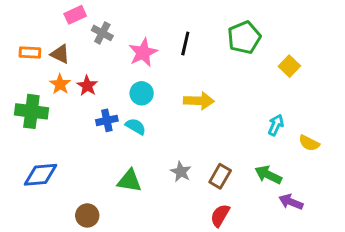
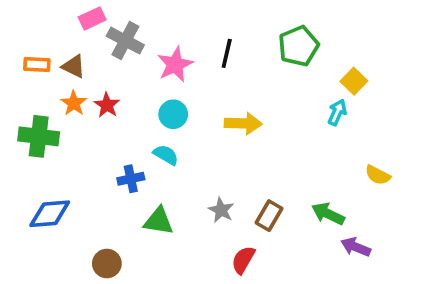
gray cross: (102, 33) -> (125, 41), size x1.4
blue cross: (107, 120) -> (131, 179), moved
cyan arrow: (276, 125) -> (337, 112), moved
red semicircle: (220, 215) -> (243, 260), moved

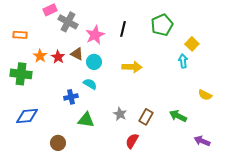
brown triangle: (74, 66) -> (77, 54), moved
cyan arrow: (337, 112) -> (183, 61), turned -32
purple arrow: (356, 247) -> (202, 141), moved

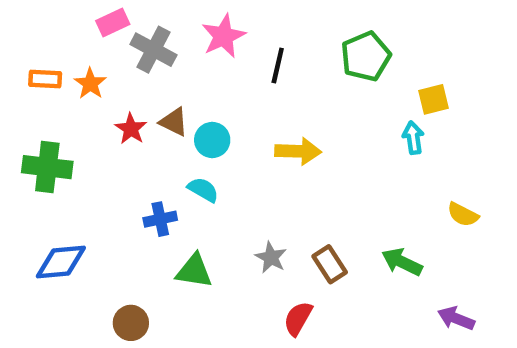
pink star: (95, 35) -> (223, 36), moved
yellow square: (192, 44) -> (434, 99), turned 32
orange star: (40, 56) -> (90, 84), moved
brown rectangle: (146, 117) -> (330, 264), turned -63

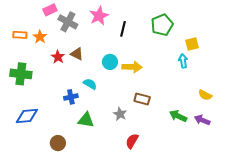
cyan circle: (212, 140) -> (110, 62), moved
brown rectangle: (330, 264) -> (142, 99), moved, turned -42
purple arrow: (456, 318) -> (202, 120), moved

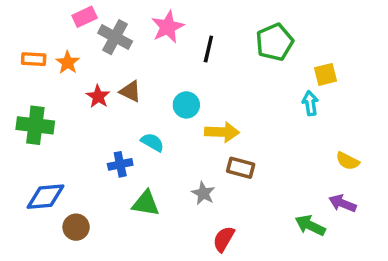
yellow arrow: (132, 67) -> (222, 132), moved
green arrow: (178, 116) -> (310, 225), moved
brown circle: (58, 143) -> (76, 227), moved

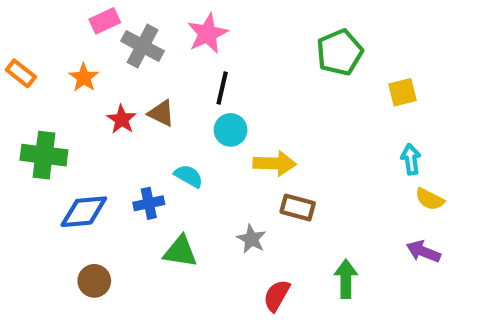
black line: (208, 49) -> (222, 88), moved
orange rectangle: (34, 59) -> (21, 73), moved, turned 35
cyan arrow: (310, 103) -> (411, 159), moved
blue diamond: (46, 197) -> (84, 212), moved
green arrow: (310, 225) -> (346, 279), moved, turned 64

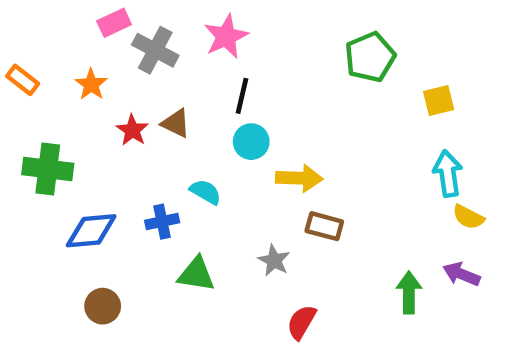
cyan arrow: (411, 159) -> (448, 174), size x1.4
green arrow: (346, 279) -> (409, 292), moved

